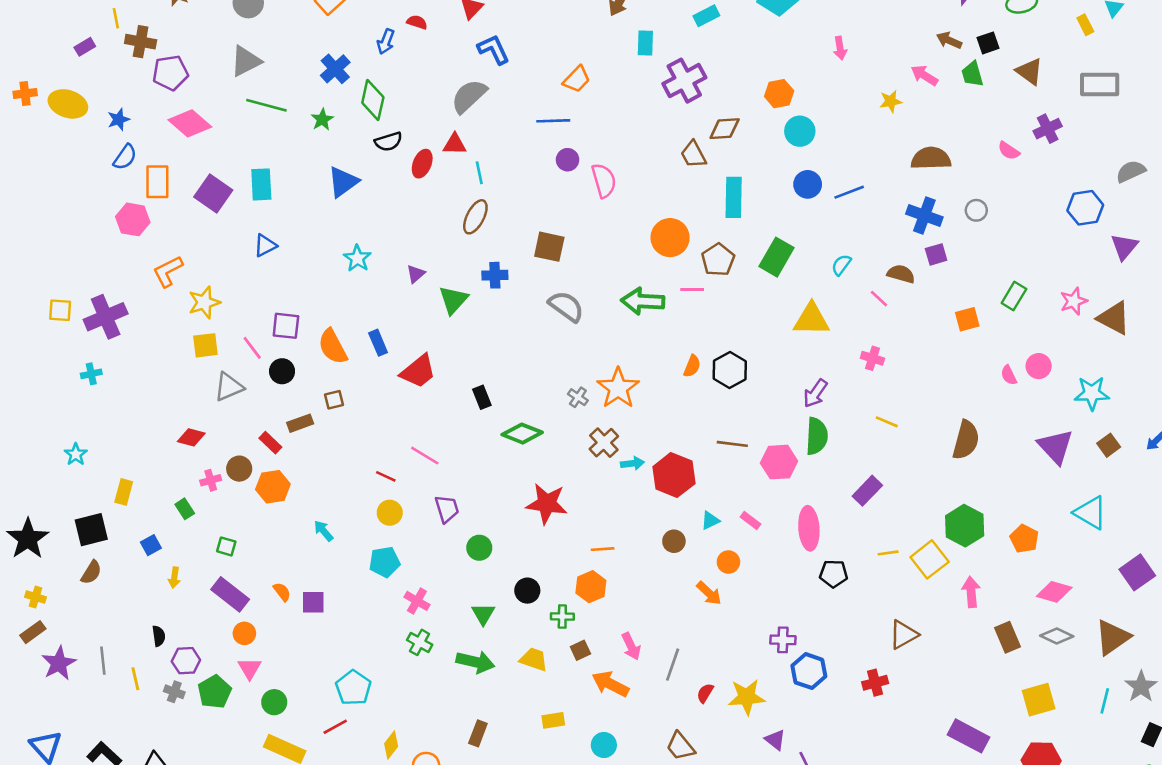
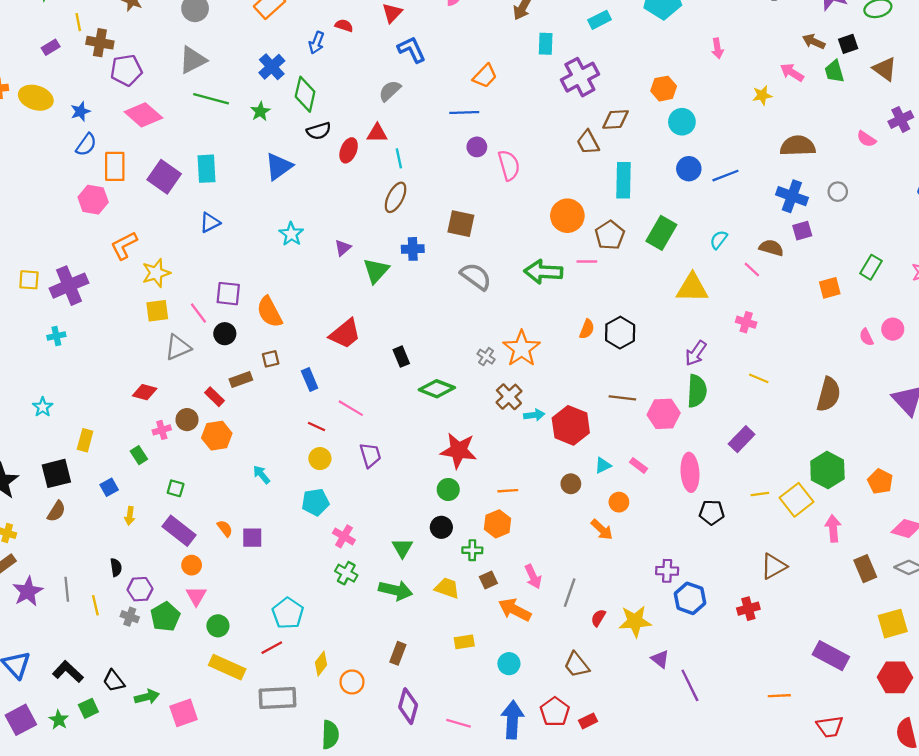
gray semicircle: (469, 96) -> (390, 91), size x0.7
blue rectangle: (378, 343) -> (310, 380), moved
green circle: (479, 548) -> (448, 489), moved

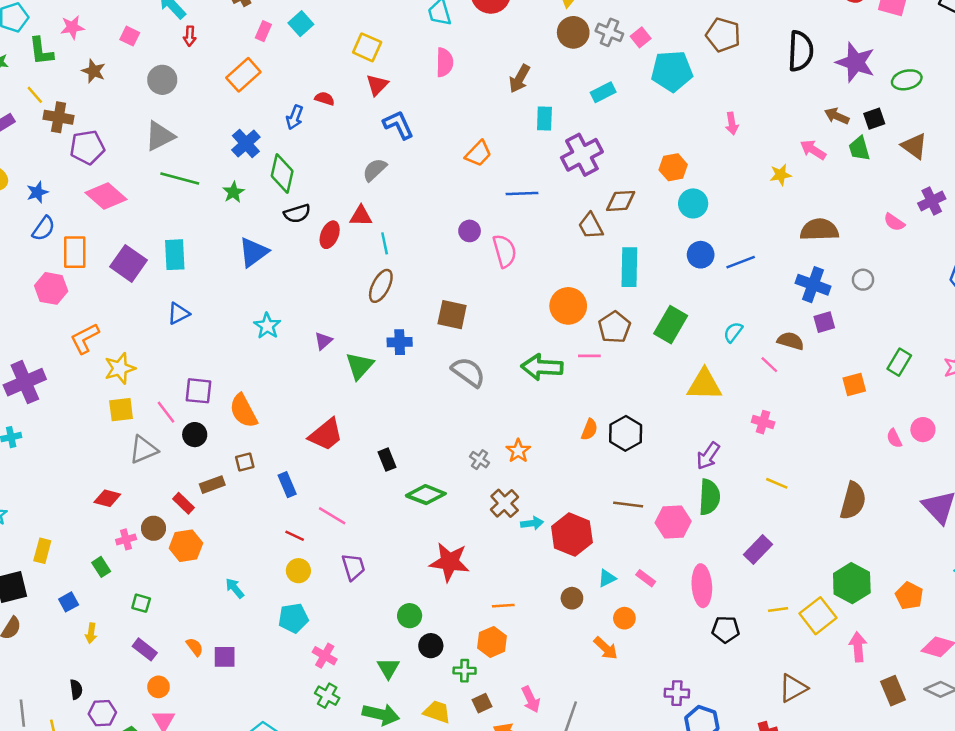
yellow line: (78, 22) -> (35, 95), turned -30
blue line: (464, 113) -> (522, 193), moved
orange star: (522, 349) -> (518, 451), size x0.6
green circle: (448, 489) -> (410, 616), moved
purple rectangle: (179, 531) -> (145, 649), size x0.7

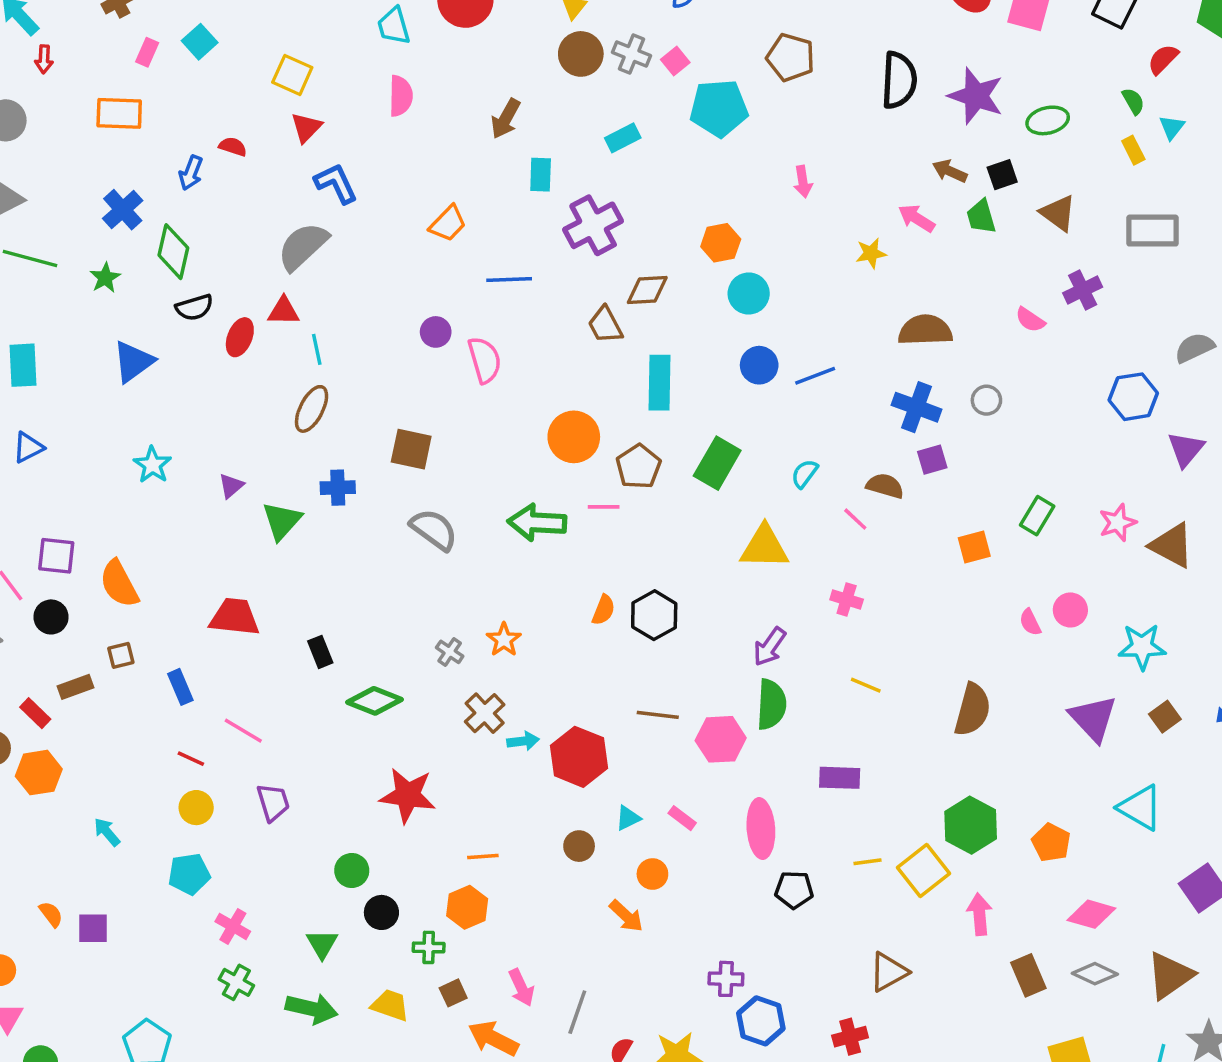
orange rectangle: (243, 75) -> (119, 113), turned 44
gray semicircle: (375, 170) -> (303, 246), size x1.5
red trapezoid: (326, 435) -> (235, 617), turned -135
purple rectangle: (758, 549) -> (840, 778), turned 48

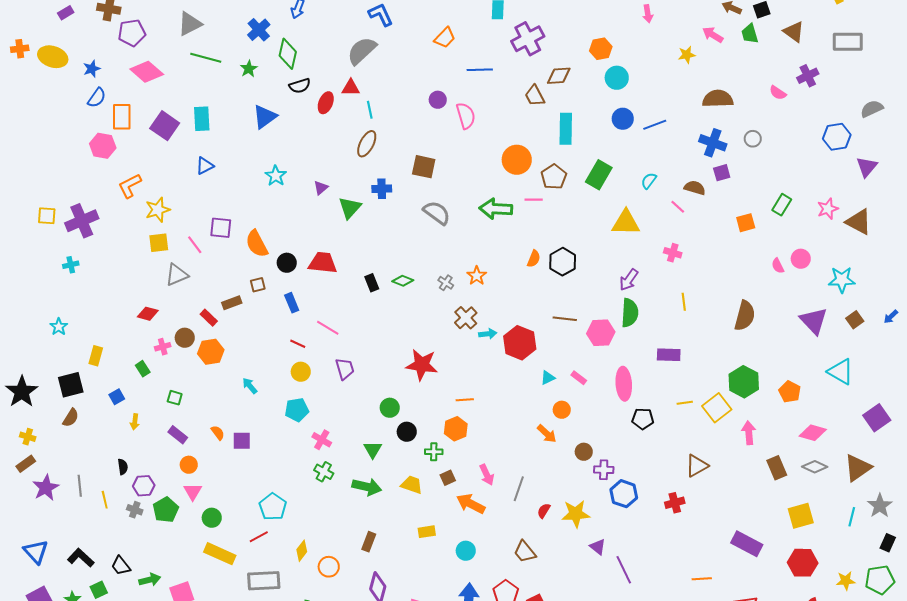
black circle: (51, 617) -> (287, 263), moved
yellow line: (866, 685) -> (684, 302), turned 60
green diamond: (374, 701) -> (403, 281), moved, size x0.7
brown circle: (579, 846) -> (584, 452), moved

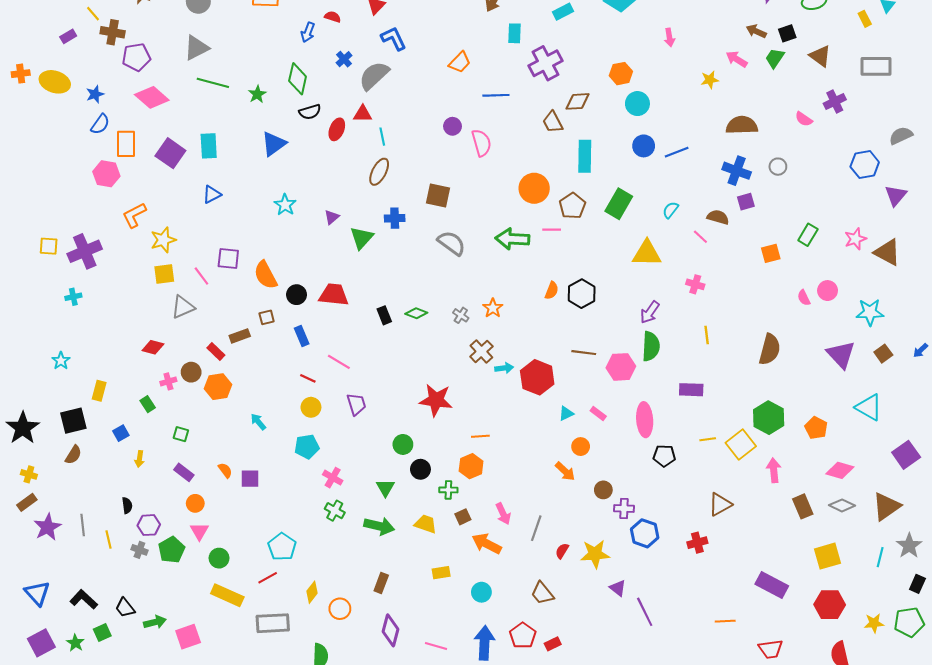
blue cross: (259, 30) -> (344, 59), moved, size x0.7
green trapezoid: (750, 34) -> (775, 58), turned 50

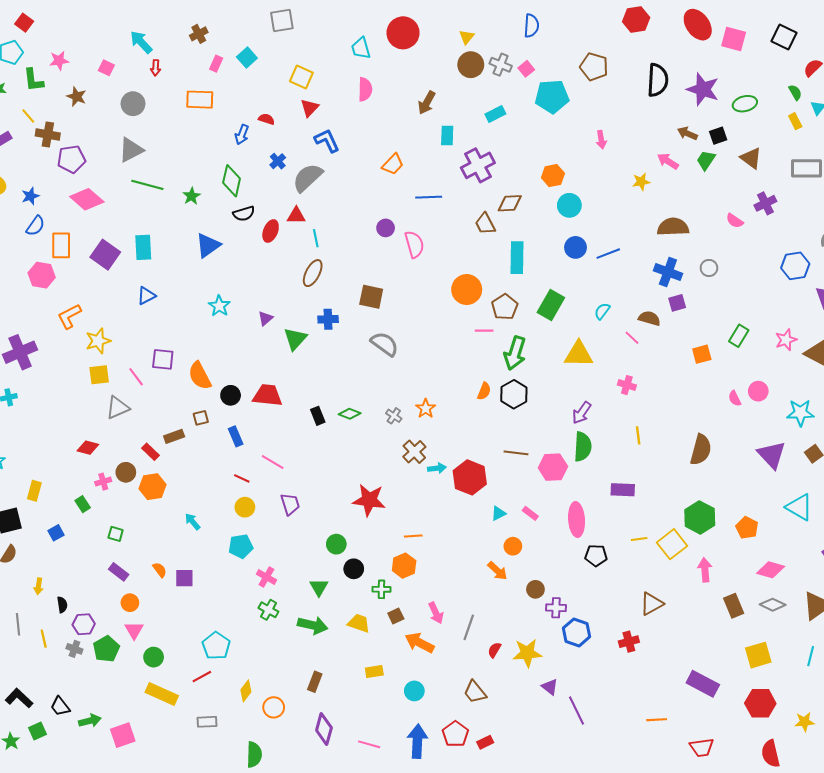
green arrow: (512, 239) -> (515, 353), moved, turned -76
yellow arrow: (139, 459) -> (39, 586), moved
gray rectangle: (273, 623) -> (207, 722), size x0.6

